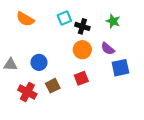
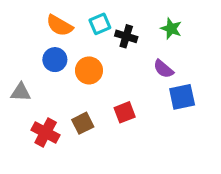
orange semicircle: (25, 19) -> (60, 25), moved
orange circle: (82, 50) -> (89, 70), moved
blue circle: (39, 62) -> (55, 60), moved

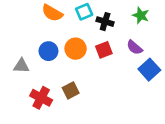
blue circle: (55, 60) -> (48, 51), moved
blue square: (182, 97) -> (149, 70), turned -30
red square: (125, 112) -> (104, 50), moved

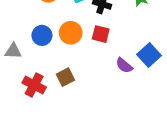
purple semicircle: (135, 47) -> (124, 65), moved
red square: (104, 50) -> (101, 34), turned 35

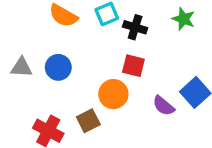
orange circle: (71, 33) -> (113, 94), moved
gray triangle: (13, 51) -> (22, 67), moved

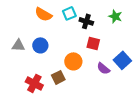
red square: (133, 66) -> (93, 43), moved

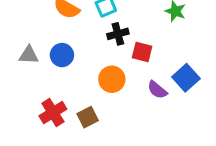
black cross: (86, 21) -> (118, 34), moved, turned -32
brown square: (58, 77) -> (88, 117), moved
red cross: (34, 83) -> (53, 112), turned 30

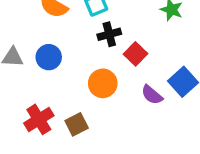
red square: (142, 52) -> (136, 54), turned 30

